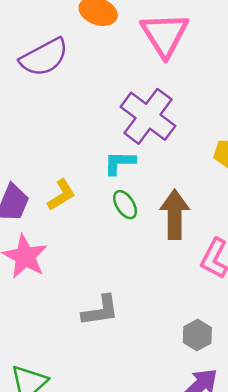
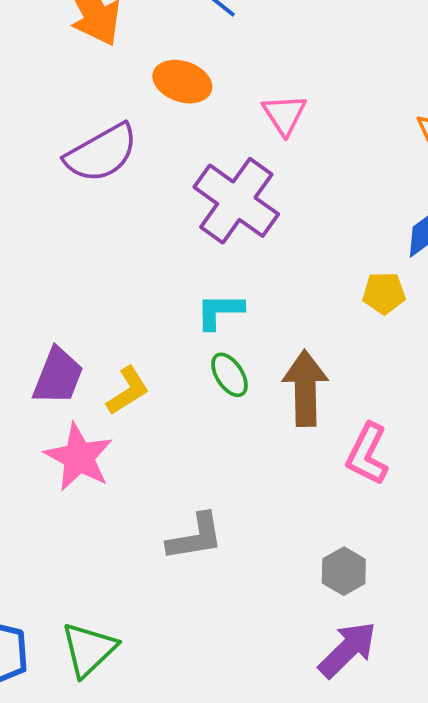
pink triangle: (165, 35) -> (284, 115), size x0.6
purple cross: (148, 116) -> (236, 201), moved
yellow L-shape: (61, 195) -> (128, 391), moved

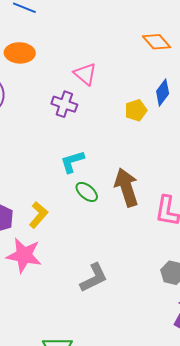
pink triangle: (284, 115) -> (85, 74), moved
purple cross: (236, 201) -> (64, 104), size x0.6
yellow pentagon: (384, 293) -> (136, 110), moved

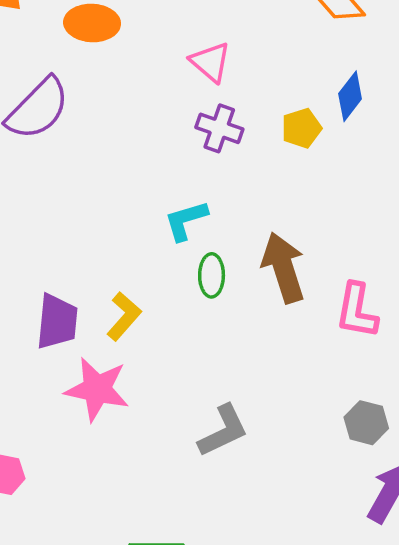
purple cross: (64, 104) -> (219, 128), moved
green ellipse: (87, 192) -> (212, 275), turned 50

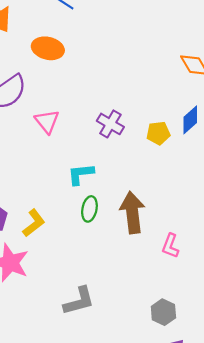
pink triangle: (210, 62) -> (47, 122), moved
pink L-shape: (357, 311) -> (170, 246), size x0.7

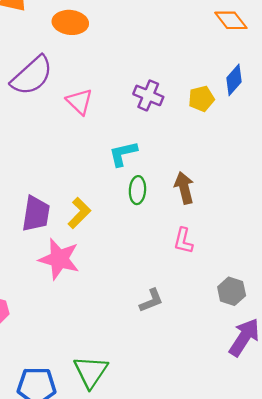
brown arrow: (132, 212) -> (184, 188), size x0.7
pink L-shape: (170, 246) -> (183, 241), moved
gray L-shape: (79, 301) -> (151, 301), moved, size x0.7

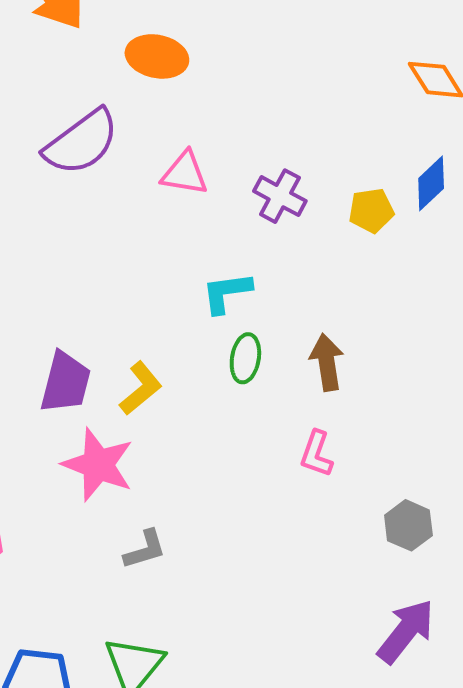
pink triangle: (80, 102) -> (185, 173), moved, turned -40
gray hexagon: (232, 291) -> (408, 525), moved
gray L-shape: (151, 301) -> (145, 549), moved

